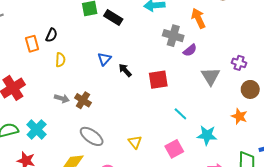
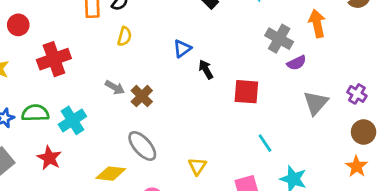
orange star: (239, 116) -> (357, 166), moved

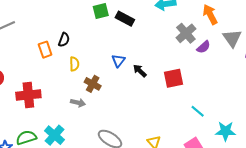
gray cross: (279, 39) -> (186, 33), turned 36
red cross: (54, 59) -> (28, 95), turned 30
brown cross: (142, 96) -> (93, 84), moved
gray triangle: (316, 103) -> (232, 38), moved

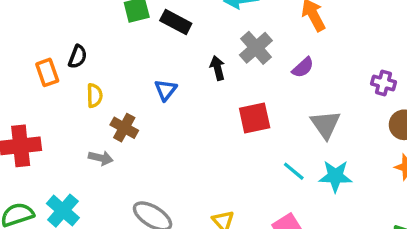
gray cross: (186, 33) -> (256, 48), moved
gray triangle: (232, 38) -> (325, 124), moved
black arrow: (140, 71) -> (218, 68), moved, turned 32
cyan star: (226, 131) -> (335, 176), moved

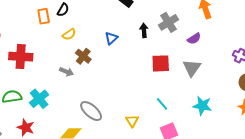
yellow semicircle: (95, 96) -> (69, 34), turned 48
gray triangle: (325, 124) -> (192, 68), moved
cyan line: (294, 171) -> (162, 104), moved

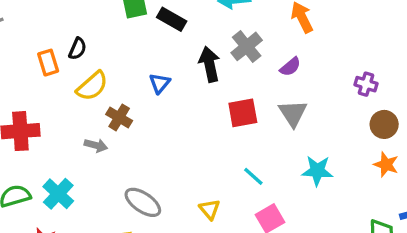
black arrow: (144, 30) -> (209, 64), size x1.5
yellow semicircle: (69, 34) -> (92, 86), size x1.5

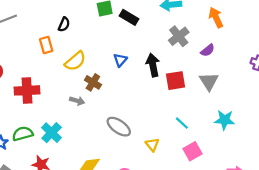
black semicircle: (78, 49) -> (64, 24), moved
black arrow: (209, 64) -> (153, 65), moved
gray ellipse: (143, 202) -> (119, 127), moved

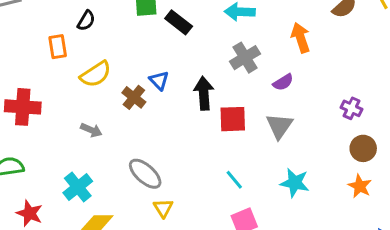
blue triangle: (120, 60) -> (159, 80), turned -32
brown cross: (93, 82) -> (134, 97), moved
cyan cross: (52, 133) -> (78, 187), moved
yellow triangle: (152, 145) -> (163, 208), moved

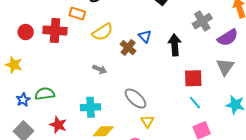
orange rectangle: (58, 47) -> (77, 13), turned -63
purple semicircle: (283, 82) -> (228, 38), size x1.5
red cross: (23, 107) -> (55, 31), moved
red square: (233, 119) -> (193, 78), moved
cyan cross: (78, 187) -> (91, 107), turned 36

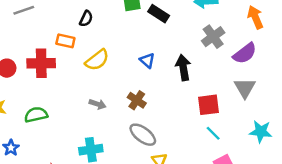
brown cross: (128, 48) -> (137, 100), moved
green semicircle: (45, 94) -> (36, 115), moved

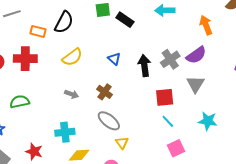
black semicircle: (86, 19) -> (64, 22), size x1.6
gray cross: (213, 37) -> (170, 59), moved
orange rectangle: (65, 41) -> (38, 31), moved

